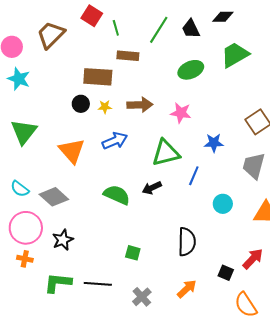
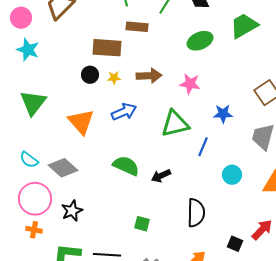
black arrow: (152, 188) -> (161, 176), moved

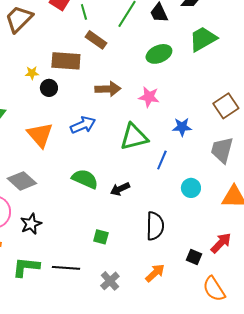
brown rectangle: (137, 27) -> (96, 40), turned 30
yellow star: (114, 78) -> (32, 73), moved

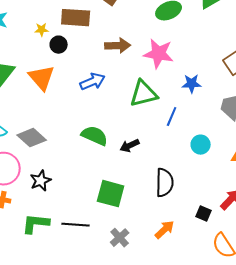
pink star: (149, 97) -> (159, 54), size x1.4
orange triangle: (40, 135) -> (42, 78), moved
green square: (101, 237) -> (111, 194), size x1.8

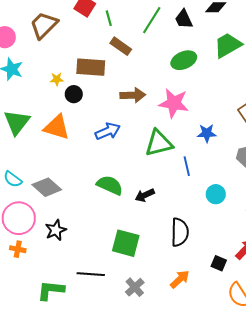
orange triangle: (42, 78) -> (57, 127), turned -32
blue line: (172, 117) -> (187, 166), turned -36
green L-shape: (36, 224) -> (51, 290), moved

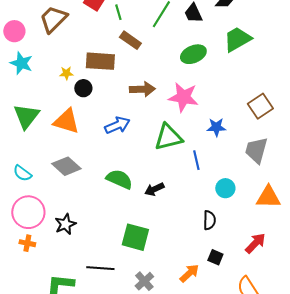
gray diamond: (47, 187) -> (66, 166), moved
black semicircle: (180, 232) -> (209, 220), moved, size x0.7
black square: (219, 263) -> (215, 257), moved

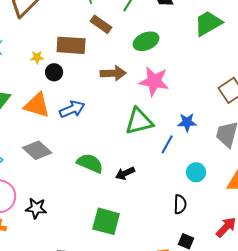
green ellipse: (193, 54) -> (146, 41), moved
blue arrow: (117, 125) -> (72, 109), moved
blue star: (216, 127) -> (187, 122), moved
blue line: (196, 160) -> (167, 144), turned 42
black star: (65, 224) -> (36, 208), turned 30

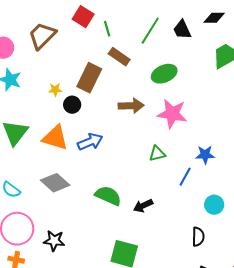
brown rectangle: (71, 45) -> (89, 78), turned -68
green triangle: (139, 121) -> (157, 154), size x0.6

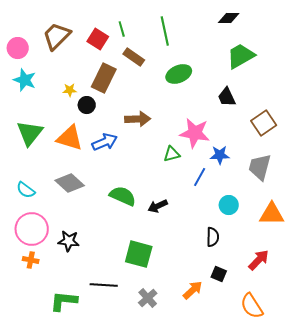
red square: (83, 17) -> (98, 39), moved
black trapezoid: (182, 30) -> (227, 97), moved
green line: (150, 31) -> (165, 31), turned -44
brown arrow: (131, 106) -> (138, 119), moved
pink star: (172, 114) -> (195, 133), moved

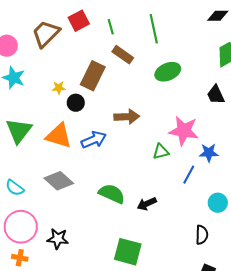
red square: (98, 39) -> (79, 21), moved, turned 30

